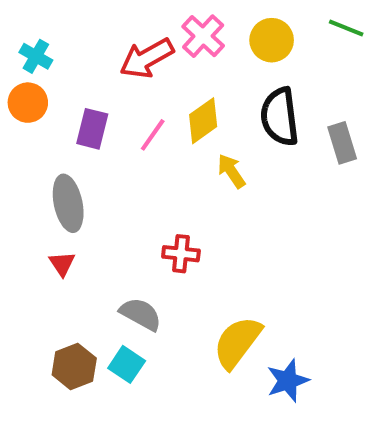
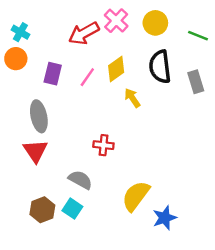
green line: (346, 28) -> (198, 36), moved
red triangle: (62, 264) -> (35, 151), size x1.6

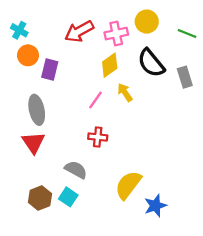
pink cross: (116, 21) -> (116, 34), moved, turned 35
orange circle: (16, 59) -> (28, 55), moved
black semicircle: (160, 67) -> (151, 63), turned -32
pink line: (87, 77) -> (96, 100), moved

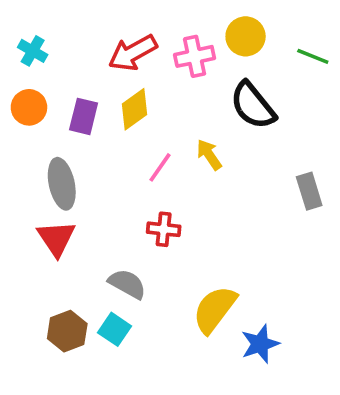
orange circle: (28, 55) -> (29, 107), moved
yellow diamond: (110, 65) -> (135, 109), moved
gray rectangle: (185, 77) -> (309, 191), moved

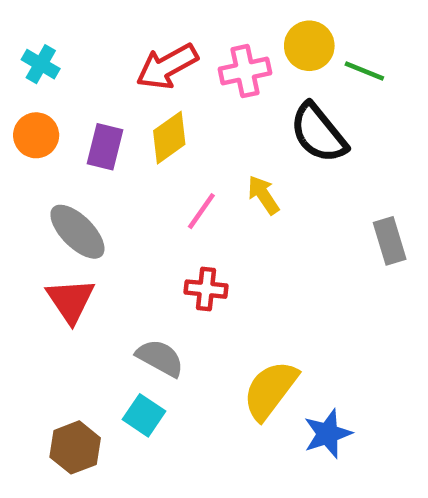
green line: (313, 56) -> (364, 71), moved
gray ellipse: (62, 184) -> (77, 232), turned -33
brown hexagon: (67, 331) -> (75, 447), moved

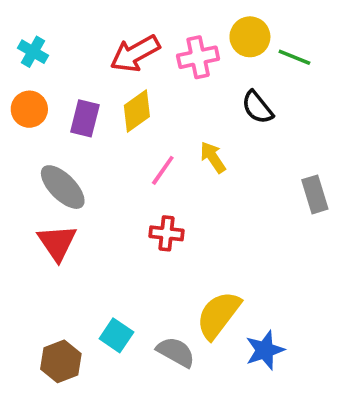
black semicircle: (318, 133) -> (257, 107), size x0.7
gray semicircle: (160, 358) -> (176, 352), moved

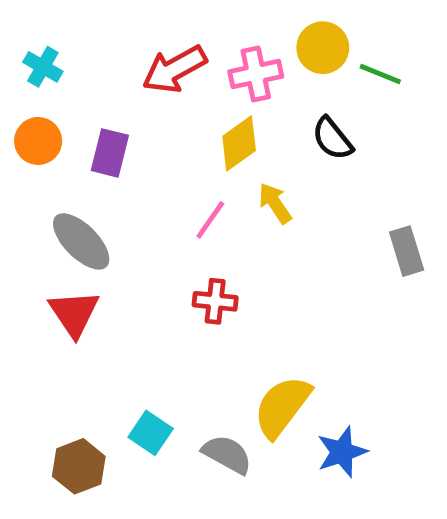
yellow diamond: (137, 111) -> (239, 143), moved

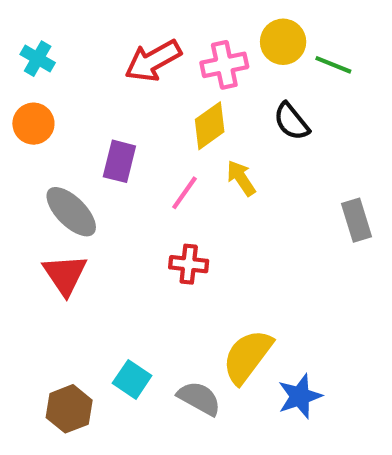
purple rectangle: (110, 153) -> (119, 161), moved

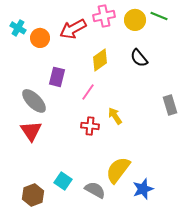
pink cross: (224, 65) -> (104, 16), moved
green line: (333, 65) -> (159, 16), moved
orange circle: (33, 124) -> (40, 38), moved
yellow arrow: (241, 178) -> (115, 116), moved

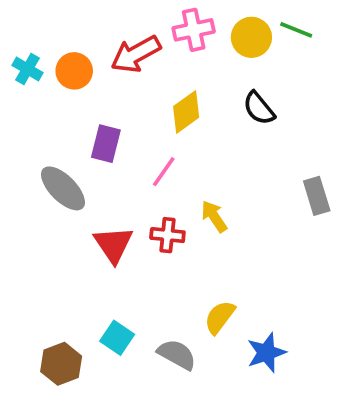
cyan cross: (18, 28) -> (28, 69), moved
red triangle: (31, 131) -> (113, 244), moved
yellow semicircle: (118, 170) -> (220, 317), size x0.7

